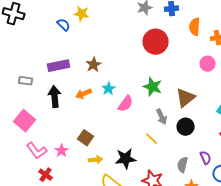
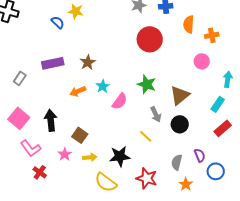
gray rectangle: (26, 81) -> (20, 78), turned -64
black arrow: (55, 97) -> (51, 120), moved
pink star: (62, 151) -> (65, 154), moved

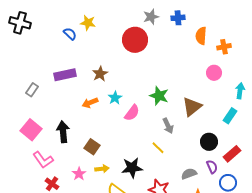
red circle: (150, 39) -> (135, 40), moved
black circle: (180, 124) -> (209, 142), moved
red rectangle: (223, 128) -> (232, 154), moved
pink star: (65, 154) -> (79, 174), moved
gray semicircle: (177, 162) -> (189, 174), turned 56

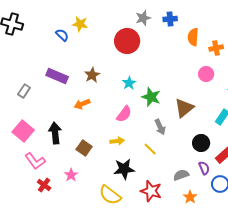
purple rectangle: (65, 75) -> (57, 76), turned 35
cyan star: (115, 98) -> (129, 83), moved
yellow arrow: (102, 169) -> (117, 141), moved

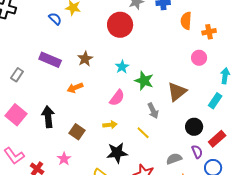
pink L-shape: (35, 161) -> (14, 156), moved

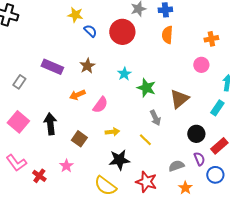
blue semicircle: (55, 19) -> (90, 31), moved
orange semicircle: (186, 21) -> (167, 35), moved
pink semicircle: (117, 98) -> (100, 105), moved

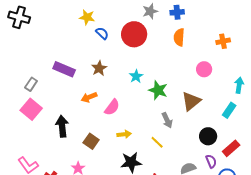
pink circle: (201, 65) -> (204, 69), moved
pink square: (18, 122) -> (31, 109), moved

